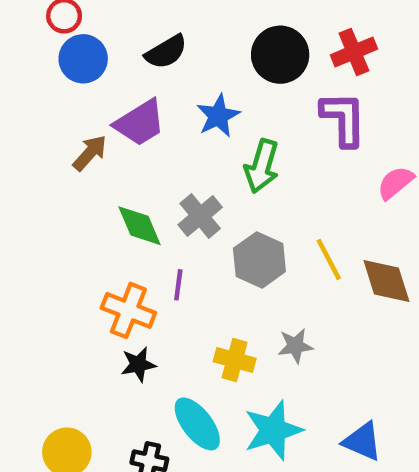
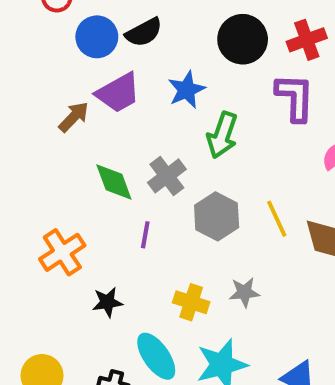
blue circle: (83, 59) -> (97, 37), moved
orange cross: (128, 310) -> (62, 252), moved, turned 33

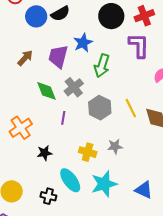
purple trapezoid: (118, 93) -> (58, 57), moved, turned 135

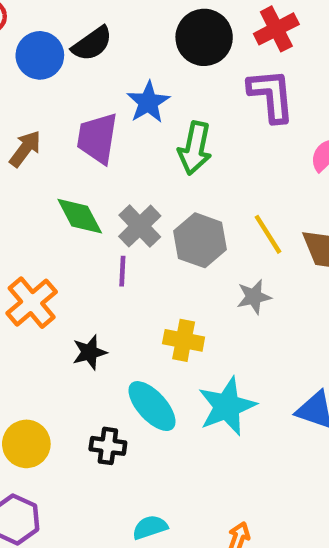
gray cross: (74, 87) -> (140, 226), moved
gray star: (115, 146) -> (254, 297), moved

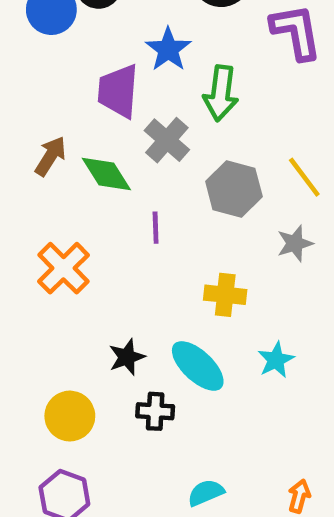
brown arrow: (25, 149) -> (50, 156), moved
gray cross: (140, 226) -> (167, 140), moved
black star: (89, 352) -> (127, 357), moved
cyan star: (227, 406) -> (276, 360), size x0.6

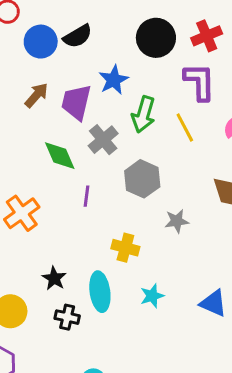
brown arrow: (50, 156) -> (36, 95), moved
yellow line: (304, 177) -> (185, 128), moved
black star: (127, 357) -> (54, 278), turned -30
cyan ellipse: (198, 366) -> (100, 292), turned 30

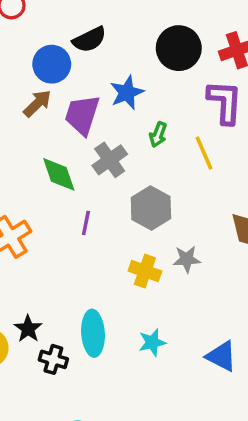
blue circle: (41, 42) -> (52, 64), moved
green arrow: (144, 114) -> (158, 134), size x0.6
yellow cross: (125, 248) -> (145, 271), moved
black star: (54, 278) -> (28, 329), moved

